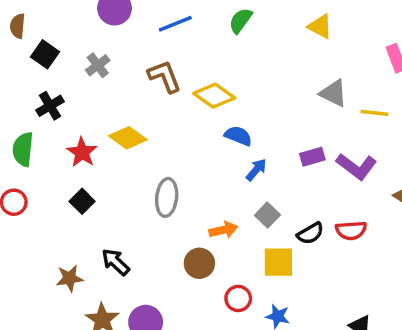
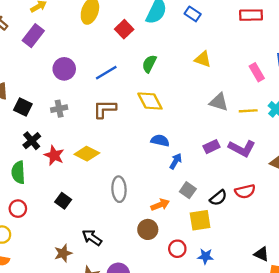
gray cross: (98, 65) -> (59, 109), turned 35
brown L-shape: (164, 76) -> (105, 109), turned -60
yellow diamond: (214, 96) -> (150, 101), moved, turned 36
red star: (82, 152) -> (54, 155), moved

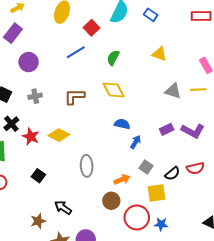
purple circle: (64, 69) -> (29, 62), moved
blue line: (106, 73) -> (76, 52), moved
yellow line: (248, 111) -> (198, 90), moved
red circle: (177, 249) -> (137, 217), size x1.6

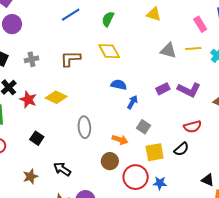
purple circle: (29, 62) -> (12, 24), moved
black semicircle: (172, 174) -> (181, 149), moved
orange arrow: (122, 179) -> (120, 140), turned 42
brown star: (38, 221) -> (30, 176), moved

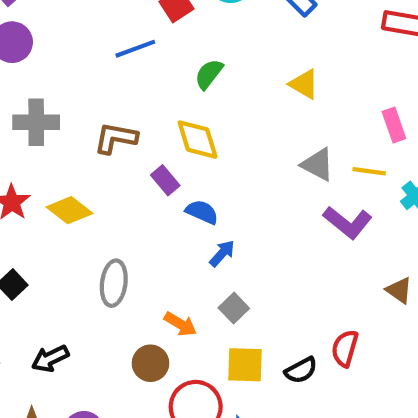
gray cross: (32, 59) -> (36, 122), size x1.5
purple rectangle: (163, 89) -> (165, 180), moved, turned 64
purple L-shape: (189, 90) -> (348, 222), moved
red semicircle: (192, 127) -> (345, 348), moved, turned 108
black arrow: (62, 169) -> (50, 359), turned -72

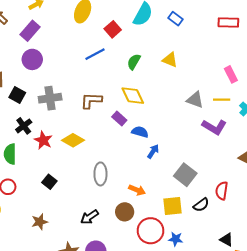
yellow triangle: (304, 84) -> (170, 60), moved
gray square: (234, 308) -> (185, 175), moved, size x1.5
black arrow: (50, 359) -> (90, 217), moved

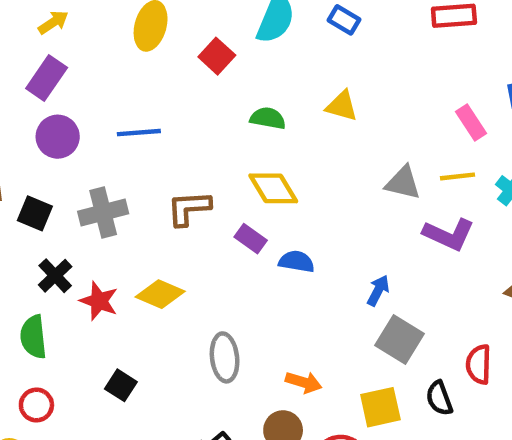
blue line: (95, 54) -> (139, 133), moved, turned 30
green semicircle: (134, 62) -> (268, 118), turned 77
blue arrow: (153, 151) -> (378, 291), moved
black semicircle: (201, 205) -> (439, 398), turned 112

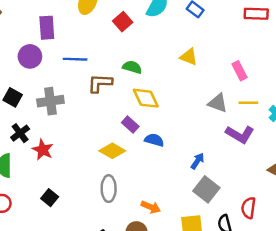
purple rectangle: (47, 78) -> (47, 28), moved, turned -45
green semicircle: (268, 118) -> (132, 67), moved
pink rectangle: (471, 122) -> (240, 71), moved
brown L-shape: (189, 208) -> (100, 83), moved
yellow diamond: (160, 294) -> (112, 151), moved

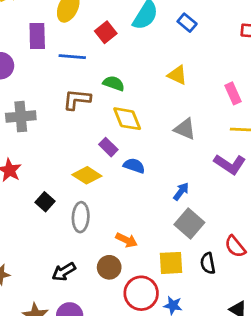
purple rectangle: (47, 28) -> (37, 36), moved
blue line: (75, 59) -> (72, 57), moved
gray triangle: (218, 103) -> (185, 129), moved
black square: (50, 198) -> (45, 202), moved
red semicircle: (248, 208) -> (235, 246), turned -50

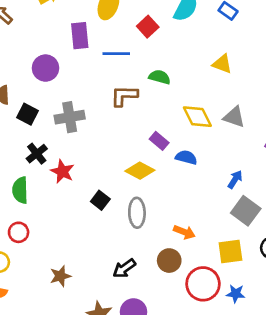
yellow diamond: (127, 119) -> (197, 117), moved

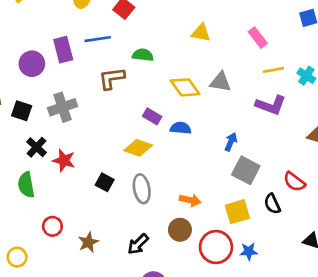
purple rectangle: (80, 36) -> (63, 50), moved
red circle: (19, 232) -> (52, 226), moved
brown star: (60, 276) -> (88, 242), moved

